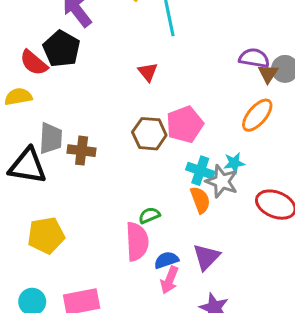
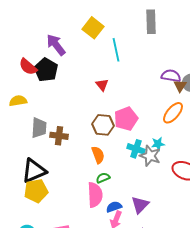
red semicircle: (34, 63) -> (28, 67), moved
black triangle: (28, 166) -> (34, 171), moved, turned -32
orange semicircle: (200, 200) -> (98, 155), moved

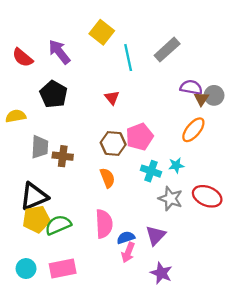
gray rectangle: (151, 22) -> (167, 50), moved, turned 50
red semicircle: (28, 67) -> (23, 58), moved
black pentagon: (46, 70) -> (54, 94), moved
gray star: (150, 156) -> (170, 199), moved
green semicircle: (103, 178) -> (58, 225), moved, size x1.6

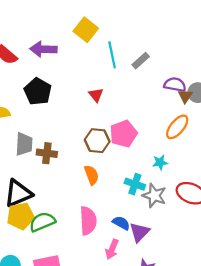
gray rectangle: (167, 50) -> (141, 61), moved, size x0.7
purple arrow: (59, 52) -> (43, 49), turned -50
cyan cross: (151, 171) -> (135, 184), moved
blue semicircle: (126, 238) -> (121, 223), moved, turned 48

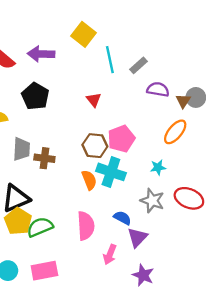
purple semicircle: (175, 85) -> (158, 89), moved
cyan cross: (135, 184) -> (111, 172), moved, size x1.4
yellow pentagon: (21, 216) -> (18, 221), turned -30
blue semicircle: (121, 223) -> (122, 218), moved

